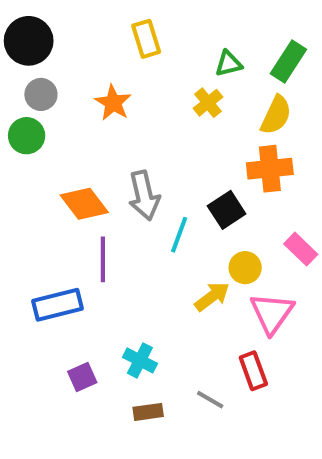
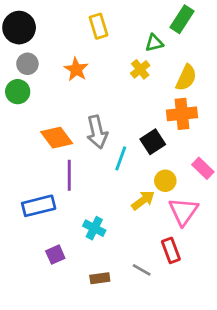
green rectangle: (288, 61) -> (182, 19), moved
cyan cross: (140, 360) -> (94, 228), moved

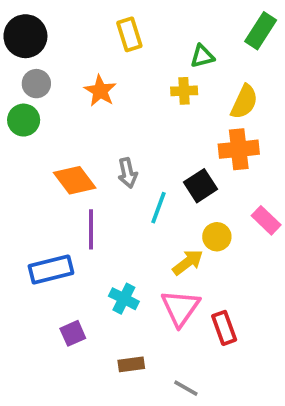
green rectangle: (182, 19) -> (261, 31), moved
yellow cross: (140, 69) -> (184, 91), turned 36
gray arrow: (97, 132) -> (128, 173), size x0.7
pink triangle: (183, 211) -> (180, 308), moved
gray line: (142, 270) -> (186, 388), moved

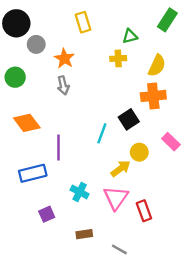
gray circle: (36, 84) -> (36, 44), moved
gray arrow: (128, 173) -> (63, 85), moved
orange diamond: (75, 180) -> (27, 123), moved

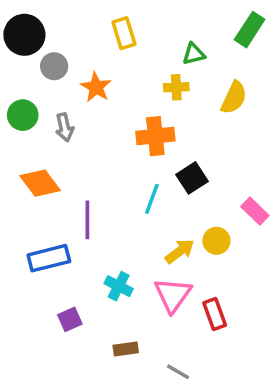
gray arrow: (63, 85) -> (65, 127), moved
orange cross: (153, 96) -> (155, 136), moved
yellow circle: (139, 152) -> (216, 241), moved

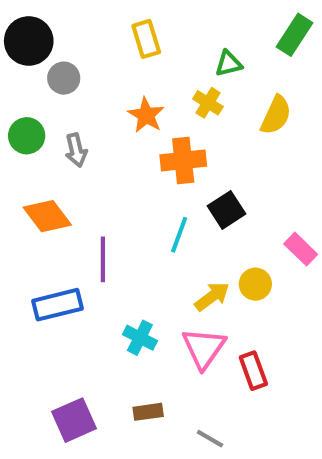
orange star: (96, 87) -> (146, 115), moved
yellow cross: (176, 87) -> (208, 103), turned 35
purple square: (70, 319) -> (74, 420), moved, size x1.5

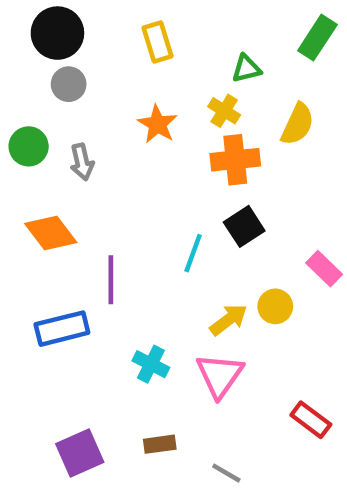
black circle: (29, 41) -> (57, 33), moved
orange cross: (183, 160) -> (235, 160), moved
red rectangle: (253, 371) -> (311, 420), moved, turned -33

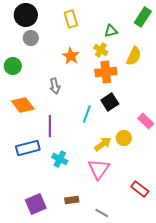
gray arrow: (82, 162) -> (55, 86), moved
cyan cross: (151, 364) -> (60, 159), moved

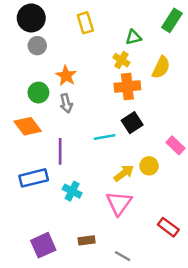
orange star: (71, 56) -> (66, 76), moved
green circle: (13, 66) -> (38, 93), moved
cyan line: (87, 114) -> (105, 137), turned 60

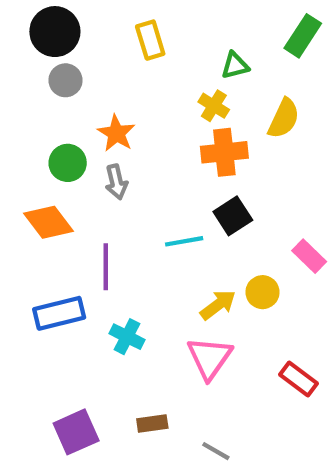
red rectangle: (168, 227) -> (299, 379), moved

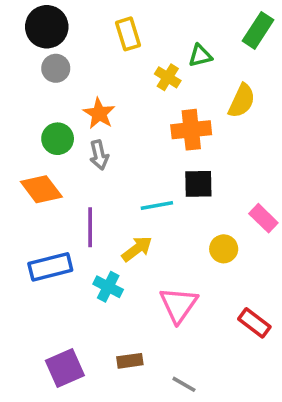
yellow cross: (214, 106) -> (168, 77), moved
black square: (233, 216) -> (198, 184), turned 32
yellow arrow: (218, 305) -> (137, 249), moved

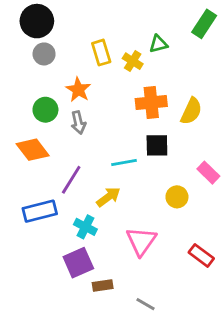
yellow rectangle: (128, 34) -> (101, 53), moved
yellow semicircle: (242, 101) -> (191, 111), moved
purple line: (90, 227) -> (71, 180), turned 32
purple square: (65, 368) -> (78, 263), moved

